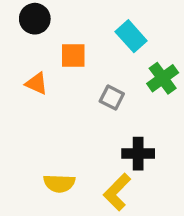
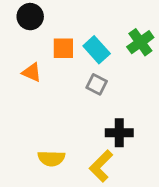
cyan rectangle: (131, 36) -> (97, 50), moved
green cross: (163, 78) -> (140, 42), moved

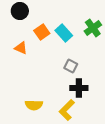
orange square: (63, 48) -> (42, 32), turned -35
gray square: (97, 84) -> (71, 66), moved

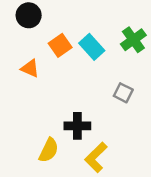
gray square: (71, 66) -> (123, 93), moved
black cross: (79, 88) -> (77, 126), moved
yellow semicircle: (34, 105) -> (49, 150), turned -66

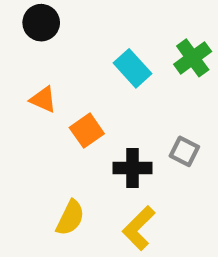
orange square: (60, 45) -> (87, 131), moved
gray square: (123, 93) -> (184, 151), moved
black cross: (77, 126) -> (132, 168), moved

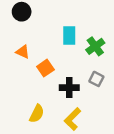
green cross: (193, 58) -> (95, 46), moved
cyan rectangle: (132, 68) -> (69, 36), turned 42

